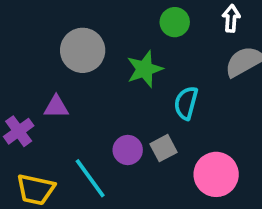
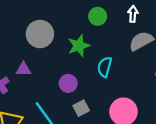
gray square: (163, 148) -> (81, 108), moved
purple circle: (128, 150) -> (68, 83), moved

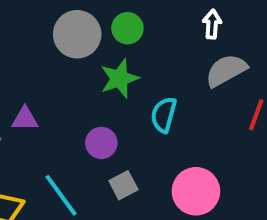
green circle: (98, 16) -> (127, 28), moved
gray circle: (40, 34) -> (77, 34), moved

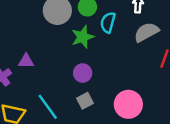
cyan semicircle: (164, 115) -> (108, 22), moved
purple circle: (101, 143) -> (83, 73), moved

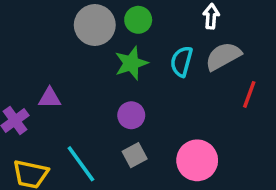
cyan semicircle: (108, 22) -> (182, 61), moved

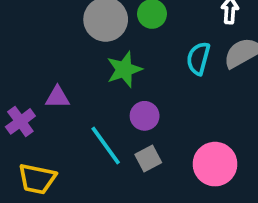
green star: (131, 63) -> (124, 70), moved
cyan line: (81, 164) -> (106, 146), moved

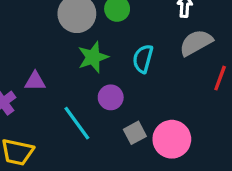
cyan semicircle: (198, 58) -> (143, 59), moved
gray square: (148, 158) -> (135, 133), moved

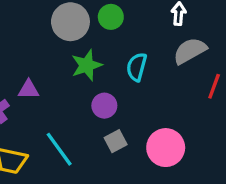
cyan line: (77, 123) -> (59, 149), moved
gray square: (135, 133) -> (116, 141), moved

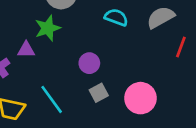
green star: (87, 65) -> (48, 28), moved
cyan semicircle: (137, 67) -> (116, 17), moved, turned 95

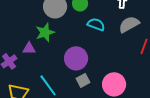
purple circle: (89, 63) -> (76, 58), size x1.5

